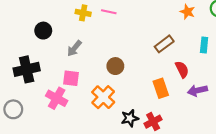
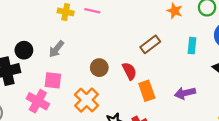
black circle: (43, 31) -> (24, 50), moved
red semicircle: (182, 69) -> (129, 71), moved

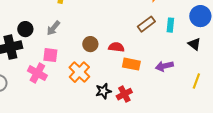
brown rectangle: (150, 44) -> (146, 24), moved
red semicircle: (129, 71) -> (116, 47), turned -56
orange rectangle: (147, 91) -> (131, 64), turned -60

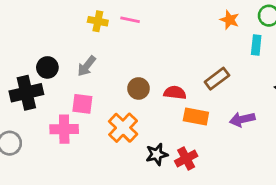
brown rectangle: (146, 24) -> (217, 79), moved
cyan rectangle: (170, 25) -> (256, 45), moved
pink cross: (37, 73) -> (64, 129), turned -30

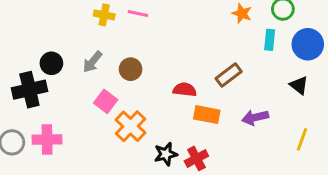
brown circle: (138, 88) -> (131, 69), moved
pink square: (82, 104) -> (106, 101), moved, turned 30
pink cross: (64, 129) -> (47, 139), moved

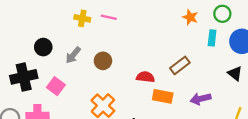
black circle: (51, 63) -> (43, 47), moved
pink square: (106, 101) -> (56, 86), moved

